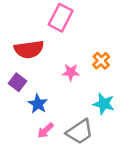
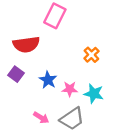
pink star: (71, 72) -> (70, 89), moved
blue star: (38, 104) -> (48, 80), moved
pink arrow: (45, 130) -> (41, 118), turned -105

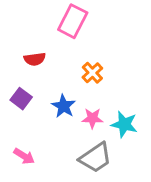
red semicircle: (26, 44) -> (35, 59), size x0.6
orange cross: (91, 55) -> (92, 73), moved
pink arrow: (41, 118) -> (24, 156), moved

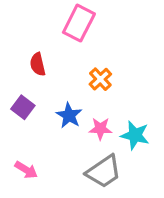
red semicircle: (35, 59) -> (38, 64), turned 85

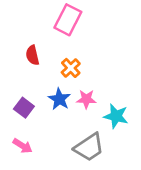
orange cross: (100, 79) -> (71, 68), moved
purple square: (23, 107) -> (24, 108), moved
pink star: (100, 129) -> (86, 99), moved

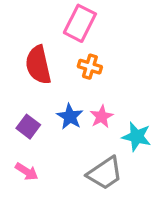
red semicircle: (32, 55) -> (38, 65), size x1.6
orange cross: (71, 68) -> (90, 67), moved, turned -30
pink star: (86, 99) -> (102, 117), turned -30

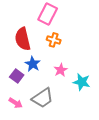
blue star: (70, 117) -> (33, 64), moved
gray trapezoid: (105, 173) -> (43, 98), moved

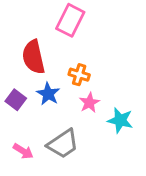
orange cross: (54, 40) -> (79, 75), moved
purple square: (17, 76) -> (16, 100), moved

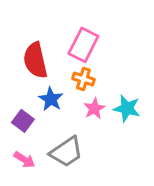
pink rectangle: (70, 20) -> (83, 45), moved
purple square: (16, 100) -> (23, 121), moved
cyan star: (120, 120) -> (127, 108), moved

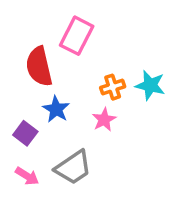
pink rectangle: (83, 45) -> (77, 36), moved
orange cross: (83, 79) -> (113, 87), moved, turned -35
cyan star: (127, 108) -> (150, 85), moved

